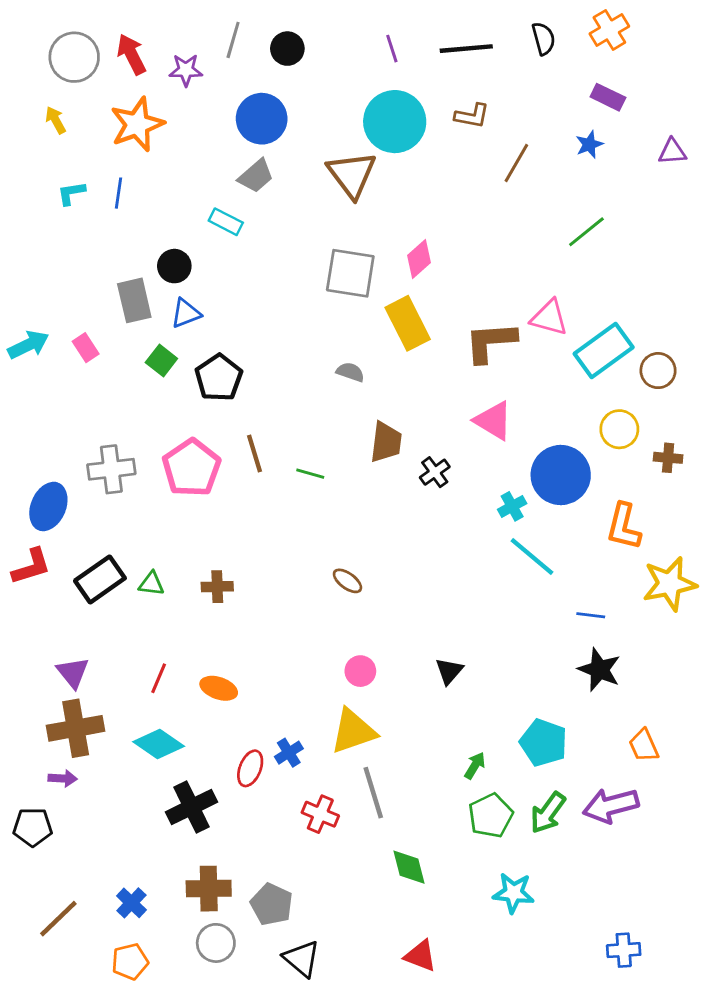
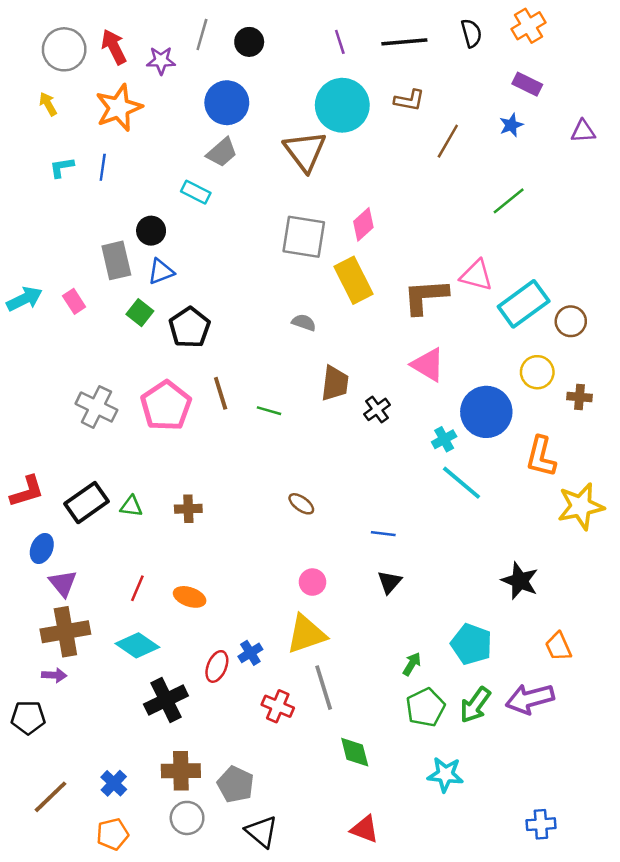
gray cross: (111, 469) -> (96, 407), turned 33
blue ellipse: (48, 506) -> (42, 549), moved, size x0.7
blue line: (591, 615) -> (383, 534), moved

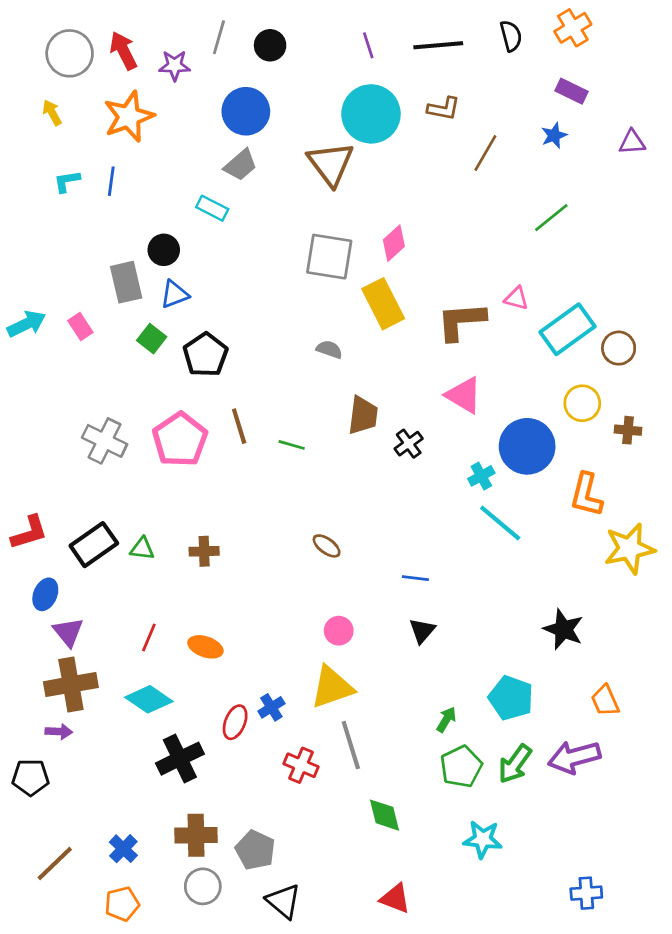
pink triangle: (476, 275) -> (516, 298), size x0.7

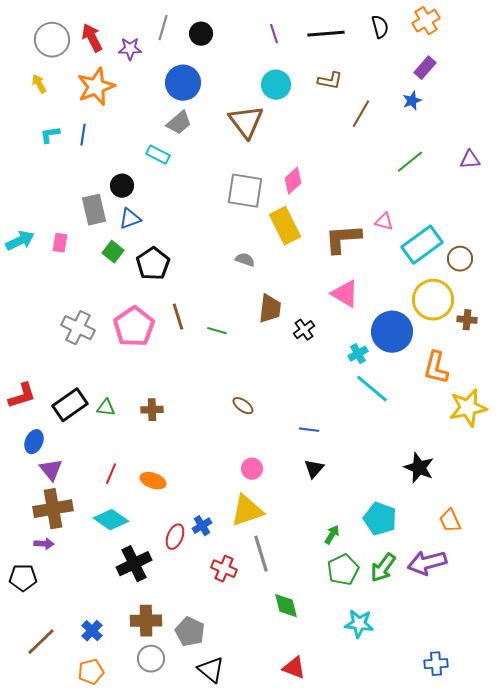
purple rectangle: (571, 91) -> (425, 68), turned -75
cyan circle: (371, 114) -> (276, 85), size x0.7
purple triangle: (632, 142) -> (470, 160), moved
pink rectangle: (80, 327) -> (60, 243), turned 42
yellow circle: (582, 403) -> (433, 300), size x1.5

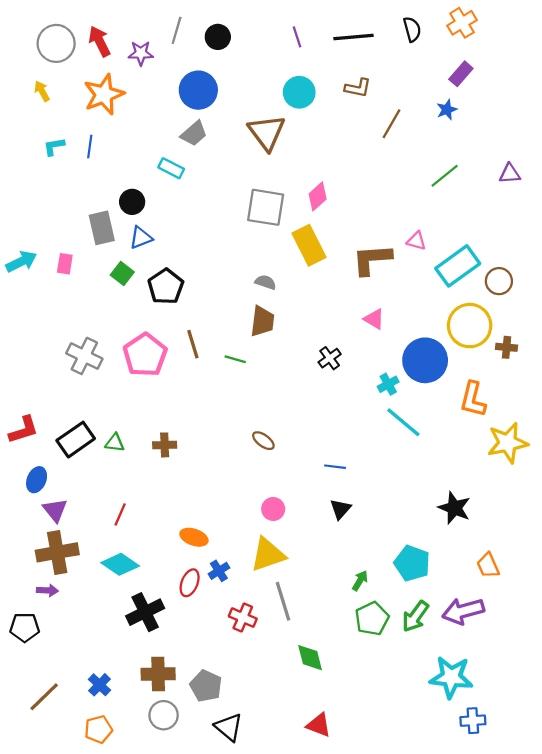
pink triangle: (345, 294) -> (374, 319), size x0.7
brown trapezoid: (270, 309) -> (262, 321), moved
orange ellipse: (153, 481) -> (194, 537), moved
cyan star: (359, 624) -> (451, 677), moved, size x1.4

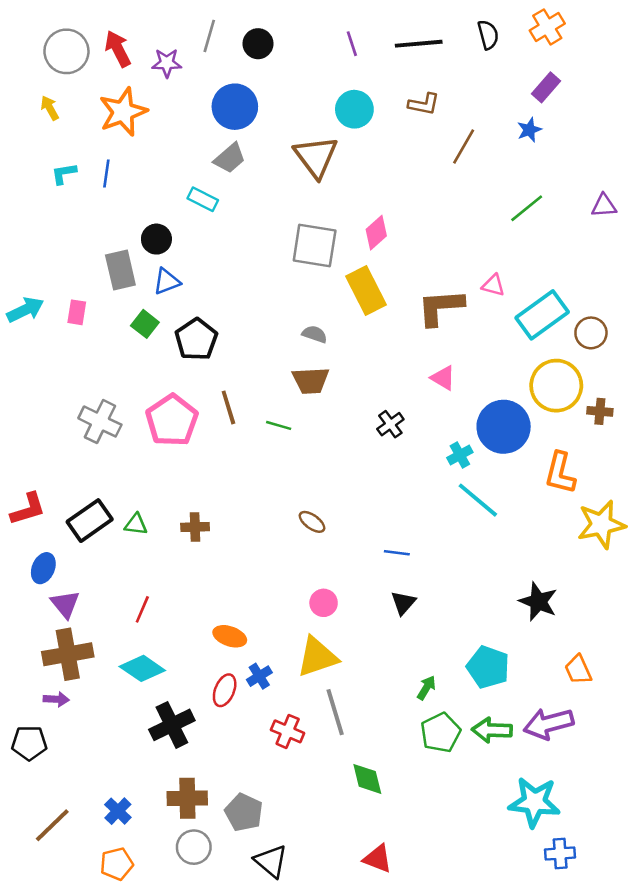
brown trapezoid: (262, 321) -> (311, 380), turned 80
green arrow: (415, 616) -> (492, 730), turned 56

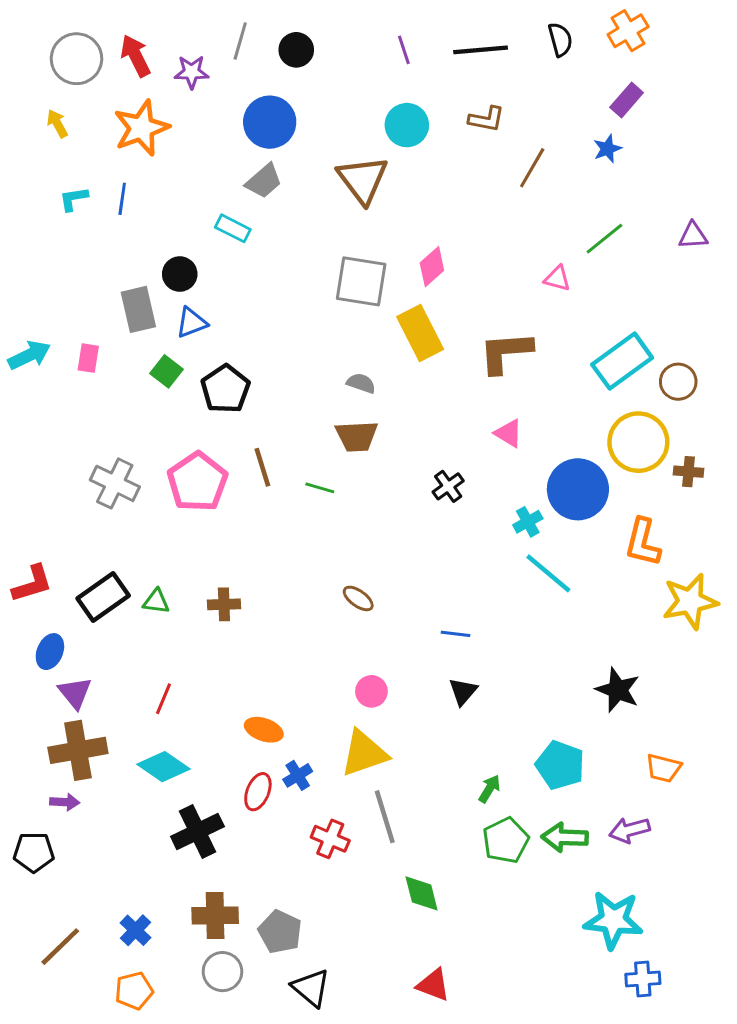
pink triangle: (493, 285) -> (557, 278), moved
orange trapezoid: (578, 670) -> (663, 768), turned -52
purple arrow: (549, 724) -> (630, 830), size x0.7

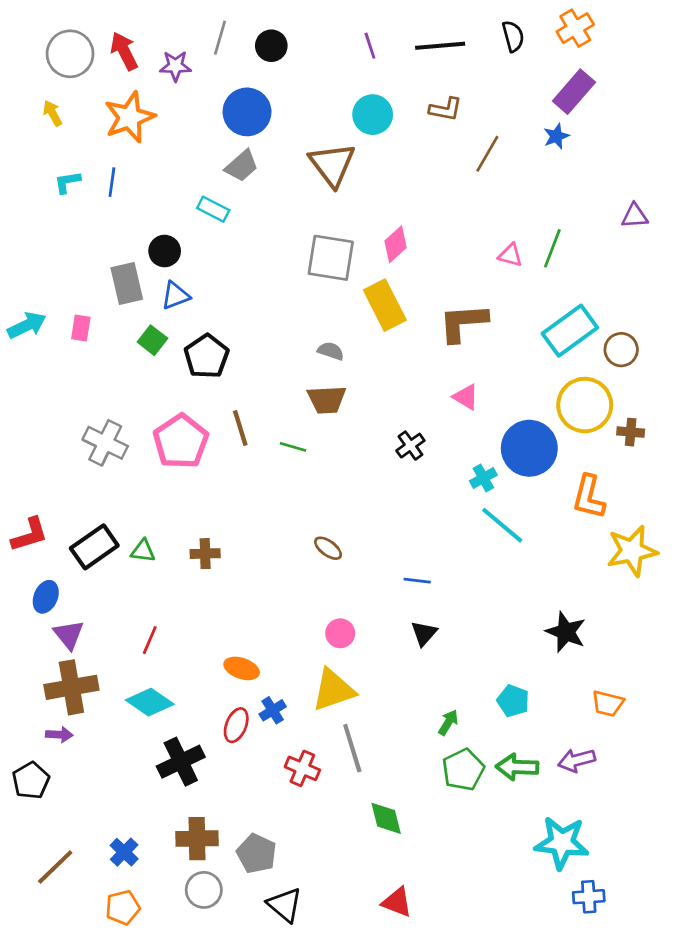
purple rectangle: (627, 100) -> (574, 92), size x1.4
green line: (604, 239) -> (552, 248), moved, turned -30
cyan pentagon: (560, 765) -> (513, 701), size x0.7
black pentagon: (34, 852) -> (31, 781), turned -30

